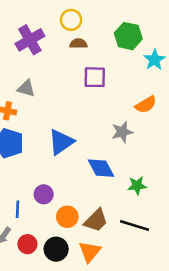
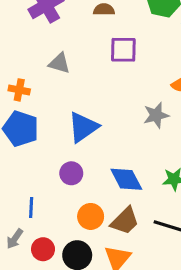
gray triangle: (26, 88) -> (59, 63), moved
blue diamond: (101, 168) -> (126, 179), moved
purple circle: (44, 194) -> (71, 173), moved

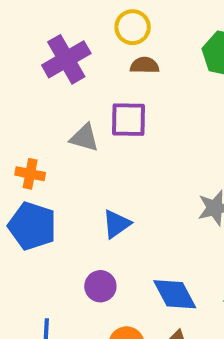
purple square: (123, 50) -> (129, 120), moved
blue triangle: (83, 127) -> (116, 224), size x0.7

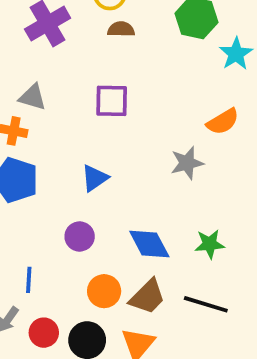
purple square: (129, 120) -> (112, 101), moved
gray triangle: (84, 138) -> (32, 97), moved

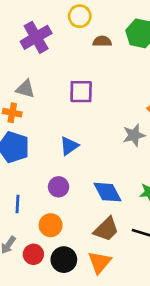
brown semicircle: (121, 29) -> (102, 41), moved
blue line: (29, 280) -> (18, 204), moved
orange circle: (104, 291) -> (51, 225), moved

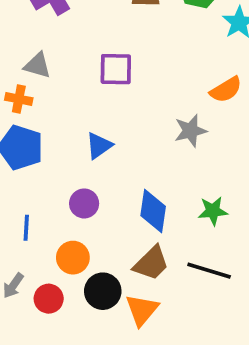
blue diamond: (107, 192) -> (153, 211), turned 36
black circle: (64, 260) -> (103, 291), moved

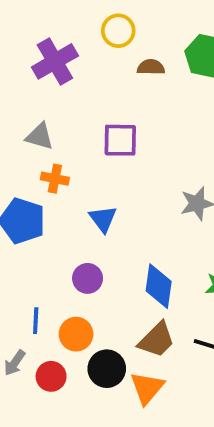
orange cross: (19, 99) -> (55, 179), moved
blue triangle: (99, 146) -> (103, 219), turned -32
blue line: (26, 228) -> (36, 321), moved

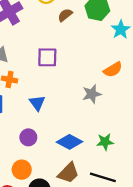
brown semicircle: (151, 67) -> (65, 15), turned -40
blue diamond: (159, 286) -> (70, 142), turned -70

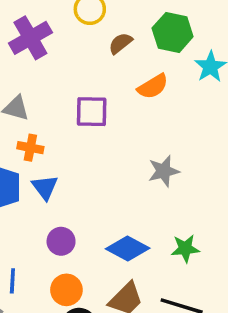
orange semicircle: (113, 70) -> (153, 86), moved
blue triangle: (37, 103) -> (45, 187), moved
orange circle: (22, 170) -> (66, 290), moved

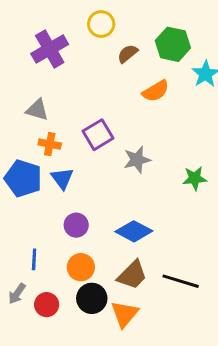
purple square: (92, 112) -> (98, 135), moved, turned -32
gray star: (164, 171) -> (137, 160), moved
green star: (185, 248) -> (195, 178), moved

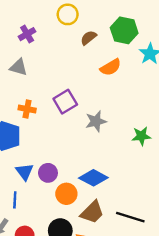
purple cross: (50, 49) -> (27, 34), size x0.6
gray triangle: (37, 110) -> (18, 67), moved
blue triangle: (62, 178) -> (25, 172), moved
orange circle: (81, 267) -> (66, 194), moved

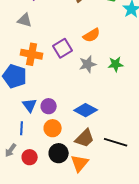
orange semicircle: (111, 67) -> (92, 35), moved
orange cross: (27, 109) -> (32, 54), size x1.5
green star: (141, 136) -> (116, 64), moved
orange circle: (66, 194) -> (53, 128), moved

